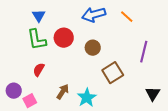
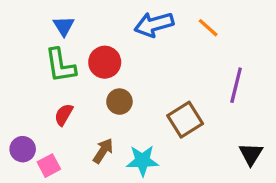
brown circle: (93, 48) -> (119, 102), moved
cyan star: (87, 98) -> (142, 161), turned 30

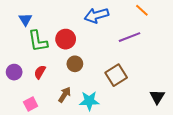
blue triangle: (64, 26) -> (25, 20), moved
orange line: (208, 28) -> (142, 10), moved
purple line: (236, 85) -> (129, 37), moved, turned 55
purple circle: (23, 149) -> (14, 72), moved

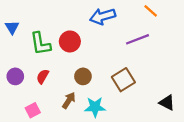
blue triangle: (25, 20) -> (12, 27), moved
brown circle: (75, 64) -> (83, 76), moved
black triangle: (157, 97) -> (167, 103), turned -35

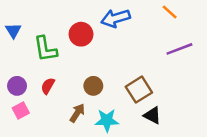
purple line: (138, 39) -> (179, 49), moved
red circle: (70, 41) -> (81, 34), moved
black triangle: (167, 103) -> (152, 115), moved
pink square: (33, 110) -> (21, 110), moved

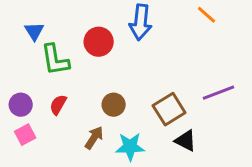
blue arrow: (115, 18) -> (141, 22), turned -68
blue triangle: (13, 31) -> (34, 31), moved
purple line: (179, 49) -> (219, 93), moved

